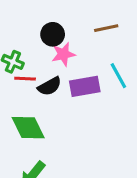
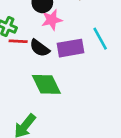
black semicircle: (50, 86) -> (40, 48), turned 65
green diamond: (28, 128) -> (46, 84), moved

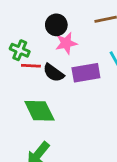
green diamond: (46, 84) -> (39, 111), moved

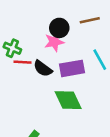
black circle: (56, 25) -> (59, 28), moved
green diamond: (39, 111) -> (68, 100), moved

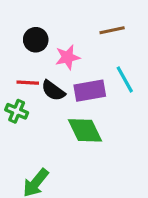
black circle: (59, 28) -> (36, 40), moved
green cross: (12, 48) -> (17, 111), moved

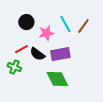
brown line: (112, 30) -> (83, 26), moved, turned -42
cyan line: (125, 79) -> (65, 24), moved
red line: (28, 83) -> (21, 49), turned -32

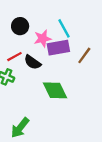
brown line: (83, 26) -> (84, 55), moved
purple rectangle: (60, 54) -> (58, 48), moved

